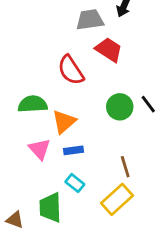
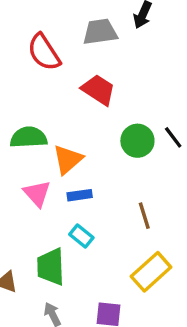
red trapezoid: (109, 50) -> (98, 90), moved
red semicircle: (71, 70) -> (44, 52), moved
yellow rectangle: (117, 199) -> (151, 272), moved

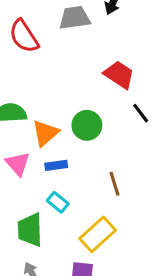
red trapezoid: (98, 90) -> (119, 75), moved
green circle: (137, 141) -> (87, 125), moved
yellow rectangle: (151, 272) -> (98, 234), moved

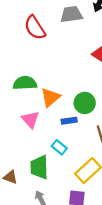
green circle: (87, 125) -> (85, 103), moved
blue rectangle: (56, 165) -> (69, 121), moved

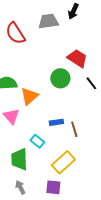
green circle: (85, 103) -> (60, 78), moved
blue rectangle: (69, 121) -> (56, 122), moved

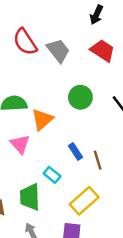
gray trapezoid: (48, 21) -> (58, 50), moved, turned 60
red trapezoid: (77, 58) -> (103, 50), moved
blue rectangle: (56, 122) -> (76, 151), turned 64

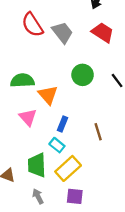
orange triangle: (42, 119) -> (48, 95), turned -30
blue rectangle: (76, 151) -> (62, 124), moved, turned 56
yellow rectangle: (84, 201) -> (68, 168), moved

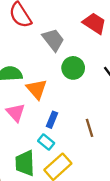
gray trapezoid: (62, 33) -> (53, 40), moved

